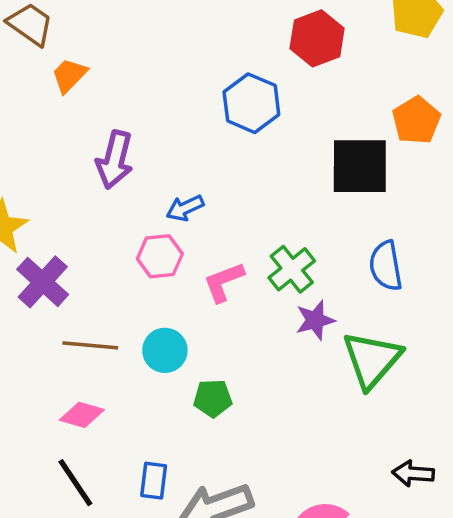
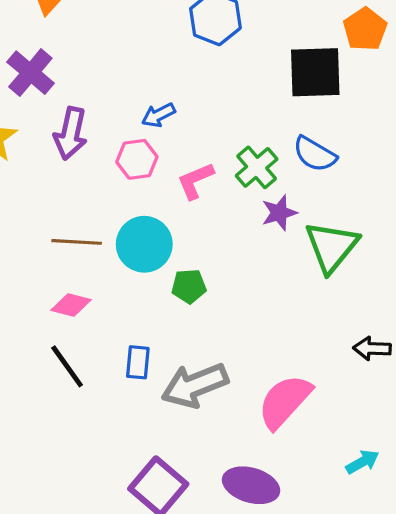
purple arrow: (115, 160) -> (71, 133), moved
blue semicircle: (386, 266) -> (315, 154), moved, turned -48
purple cross: (43, 282) -> (30, 73), moved
cyan circle: (165, 350) -> (144, 244), size x1.4

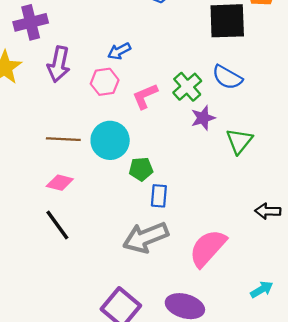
purple cross: (30, 73) -> (31, 22), turned 36
green triangle: (332, 247) -> (239, 141), size x0.7
blue rectangle: (138, 362) -> (159, 196), moved

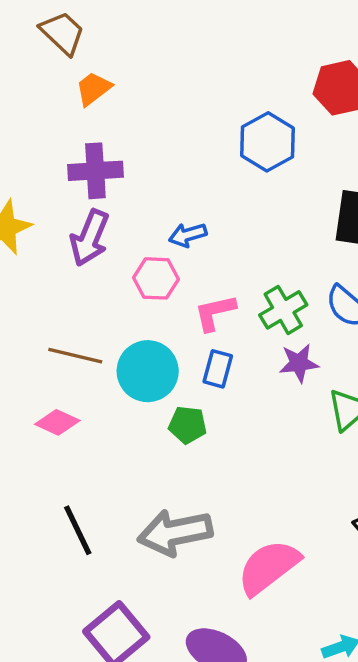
purple cross: (31, 22) -> (95, 171), moved
blue rectangle: (159, 196) -> (218, 369), moved
black line: (57, 225) -> (78, 530), moved

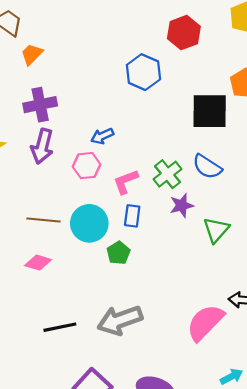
green pentagon: (188, 425) -> (118, 253), turned -30
black line: (78, 530) -> (60, 327), turned -68
pink semicircle: (269, 567) -> (205, 322), moved

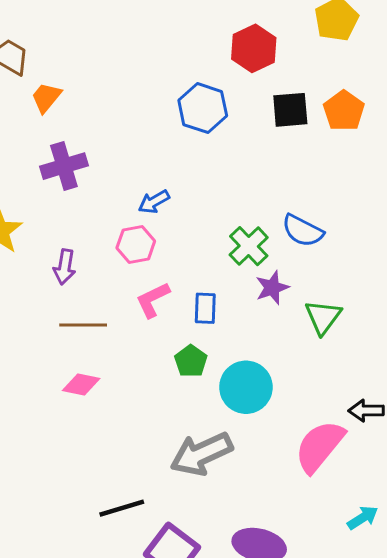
black square: (210, 111) -> (290, 110), moved, size x0.7
purple arrow: (42, 146) -> (65, 267), moved, size x0.7
pink L-shape: (126, 182) -> (153, 300), moved
cyan circle: (89, 223) -> (246, 387), moved
black line: (60, 327) -> (122, 508), moved

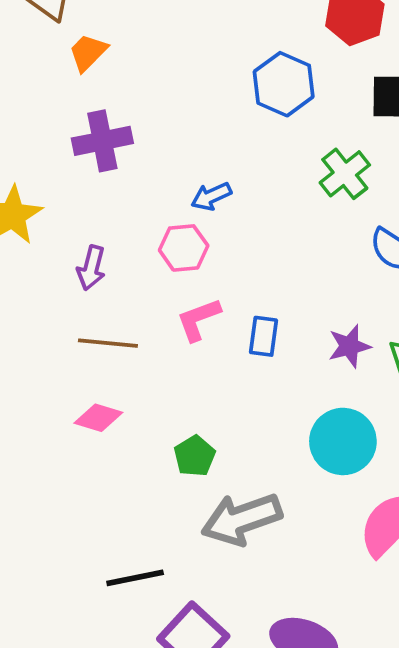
green cross: (249, 246) -> (345, 174), moved
purple star: (272, 288) -> (349, 346), moved
green pentagon: (191, 361) -> (195, 456), moved
cyan circle: (246, 387) -> (343, 441), moved

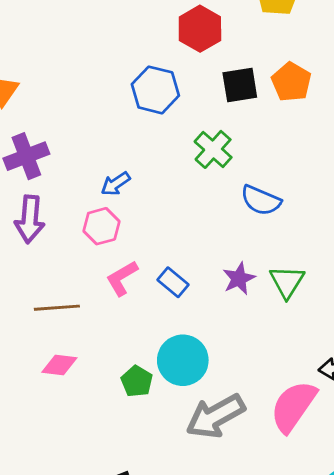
purple arrow: (91, 268) -> (30, 219), moved, size x1.4
blue rectangle: (263, 336) -> (173, 282), turned -48
cyan circle: (343, 441) -> (183, 360), moved
gray arrow: (242, 519) -> (215, 416), moved

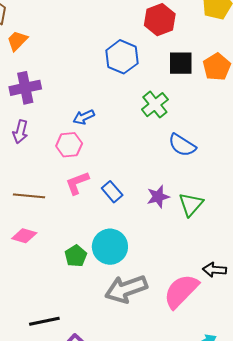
purple arrow: (30, 219) -> (20, 132), size x0.7

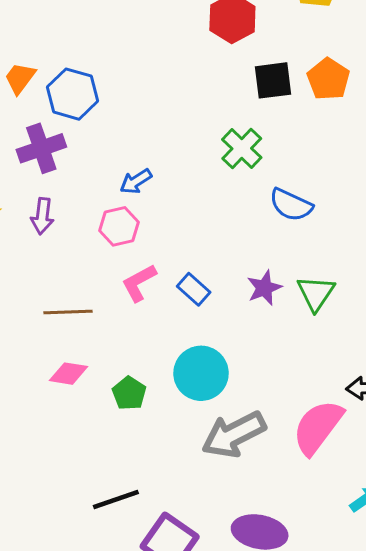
blue hexagon: (122, 57) -> (73, 94), moved
green pentagon: (76, 256) -> (129, 393), moved

